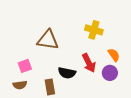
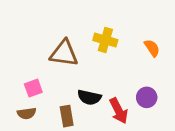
yellow cross: (94, 30) -> (105, 40), moved
orange semicircle: (114, 55) -> (152, 48), moved
red arrow: (89, 63) -> (119, 111), moved

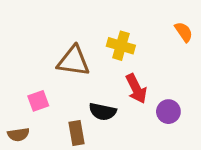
orange semicircle: (152, 48) -> (184, 32), moved
red arrow: (119, 111) -> (136, 89), moved
brown semicircle: (27, 113) -> (18, 135), moved

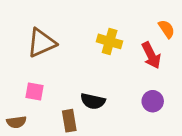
brown triangle: (73, 61) -> (41, 43), moved, turned -32
red arrow: (136, 89) -> (151, 55), moved
pink square: (38, 101) -> (35, 91), turned 30

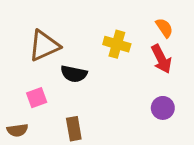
orange semicircle: (167, 29) -> (164, 28), moved
pink square: (35, 91) -> (37, 98), turned -30
black semicircle: (93, 101) -> (74, 74), moved

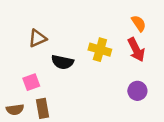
yellow cross: (117, 44) -> (100, 50), moved
brown triangle: (44, 46) -> (37, 38), size x0.7
brown rectangle: (74, 129) -> (42, 108), moved

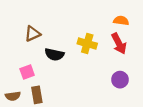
orange semicircle: (139, 23) -> (121, 21), turned -48

